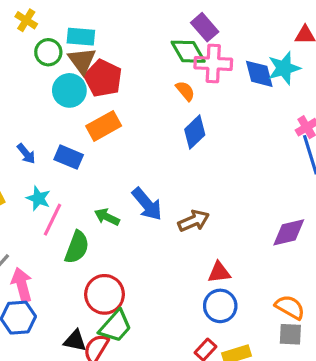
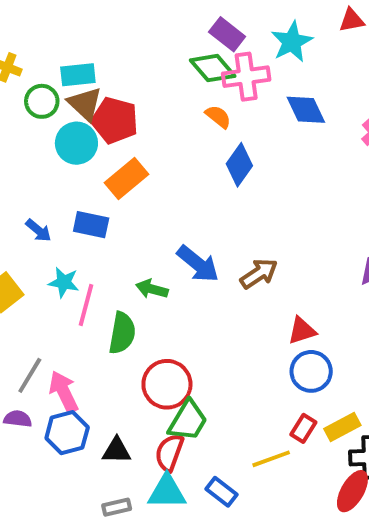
cyan star: (284, 68) -> (292, 42), moved
blue diamond: (259, 74) -> (306, 110), moved
black triangle: (75, 341) -> (117, 451), moved

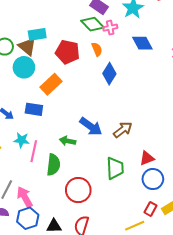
cyan rectangle: (78, 75) -> (37, 34), moved
pink cross: (246, 77) -> (110, 28), size x0.6
orange semicircle: (218, 117) -> (97, 49), turned 32
red pentagon: (115, 120) -> (67, 52), moved
green trapezoid: (188, 421) -> (115, 168), moved, turned -30

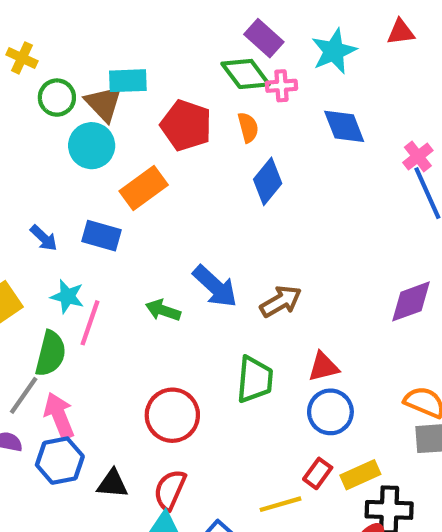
green semicircle: (53, 165) -> (51, 354), moved

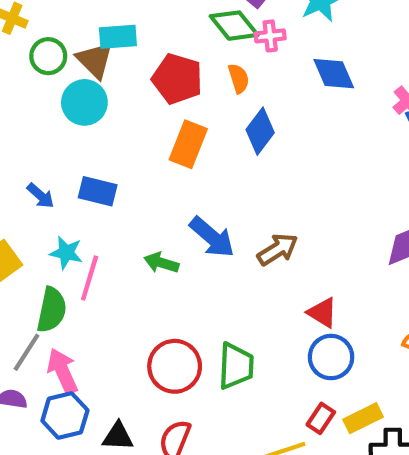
orange rectangle: (144, 188) -> (188, 144), moved, turned -30
red triangle: (323, 367) -> (322, 313), turned 48
green trapezoid: (255, 380) -> (236, 366), moved

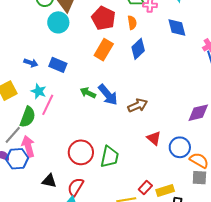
blue arrow: (41, 196) -> (31, 63), turned -32
green arrow: (161, 263) -> (88, 93), moved
blue circle: (331, 357) -> (180, 147), moved
blue hexagon: (65, 416) -> (17, 159), moved

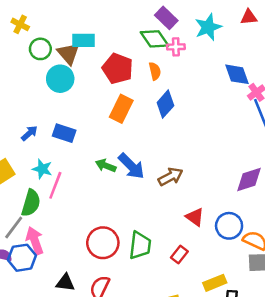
blue diamond: (177, 27) -> (237, 74), moved
blue arrow: (31, 63) -> (29, 133), turned -56
red rectangle: (145, 188) -> (179, 255), moved

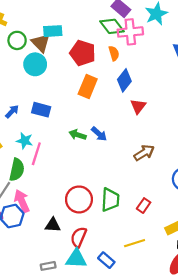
pink cross: (176, 47) -> (130, 32), size x1.6
blue arrow: (131, 166) -> (99, 134), size x0.7
brown arrow: (171, 177) -> (144, 153), moved
red triangle: (195, 217) -> (138, 106), moved, turned 35
black triangle: (65, 283) -> (53, 225), moved

